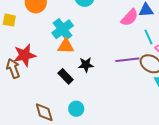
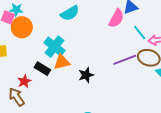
red star: (25, 55) -> (24, 81), size x0.6
black rectangle: (66, 76) -> (42, 69), moved

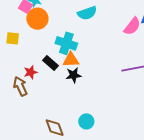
cyan cross: (55, 47) -> (66, 43), turned -30
black star: (86, 75) -> (73, 75), moved

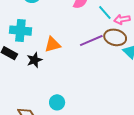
orange triangle: (71, 60) -> (53, 45), moved

